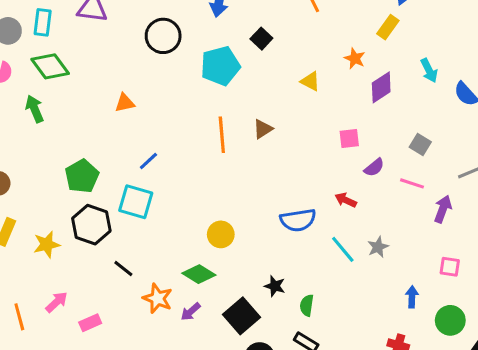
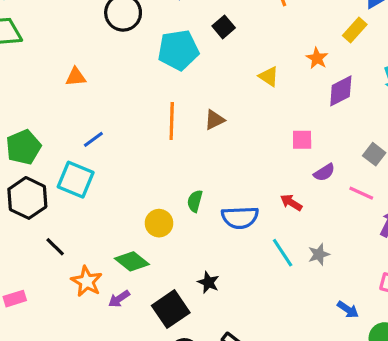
blue arrow: (412, 297) -> (348, 310), turned 115
green semicircle: (307, 305) -> (195, 201), moved

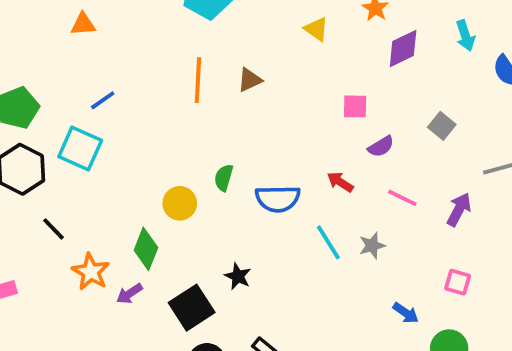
pink line: (361, 193) -> (402, 198), moved
green diamond: (132, 261) -> (146, 249), turned 72

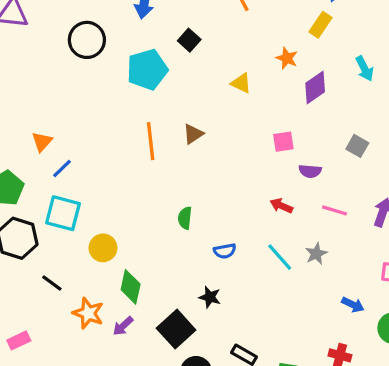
orange triangle: (83, 24) -> (42, 142), moved, turned -35
blue line: (103, 100) -> (62, 169), moved
purple semicircle: (381, 147) -> (310, 171), turned 45
blue semicircle: (278, 199) -> (225, 251), moved, size x0.6
yellow circle: (180, 203) -> (103, 248), moved

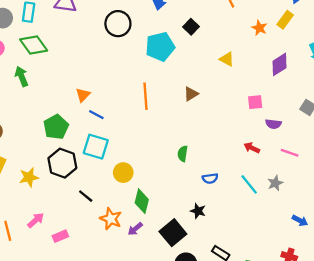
orange star: (287, 58) -> (259, 28), moved
orange line: (151, 141) -> (146, 96), moved
blue line: (62, 169) -> (96, 115), turned 70

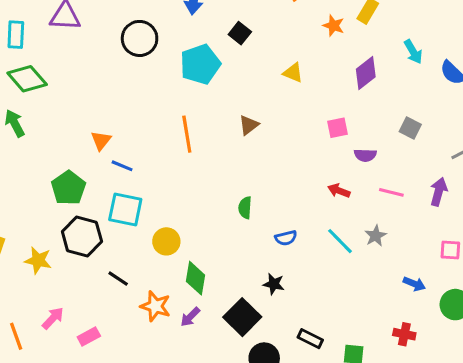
yellow star: (29, 177) -> (38, 260), turned 30

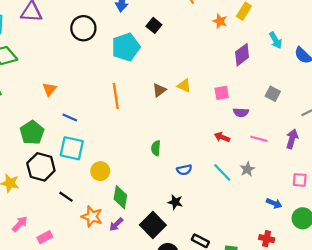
yellow triangle: (293, 73) -> (184, 86), moved
orange triangle: (101, 141) -> (49, 89), moved

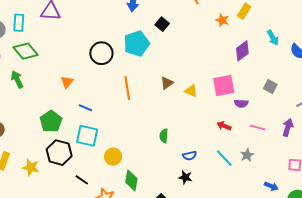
black circle: (83, 28) -> (101, 53), moved
yellow triangle: (184, 86) -> (191, 91), moved
pink square: (222, 93) -> (224, 86), size x1.6
black star: (175, 202) -> (185, 177), moved

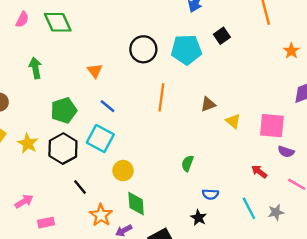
green arrow: (17, 79) -> (35, 68), moved
orange triangle: (67, 82) -> (95, 71), turned -32
yellow star: (31, 167) -> (28, 143), moved
green diamond: (131, 180) -> (136, 204), turned -30

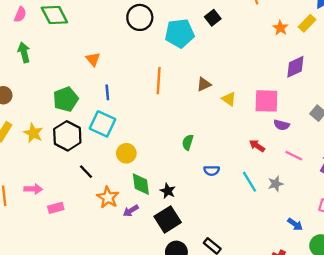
black circle: (143, 49) -> (140, 17), moved
green arrow: (35, 68) -> (24, 52), moved
blue line: (107, 106) -> (107, 92), turned 49
pink arrow: (24, 201) -> (33, 189), turned 36
black star: (199, 218) -> (168, 191), moved

